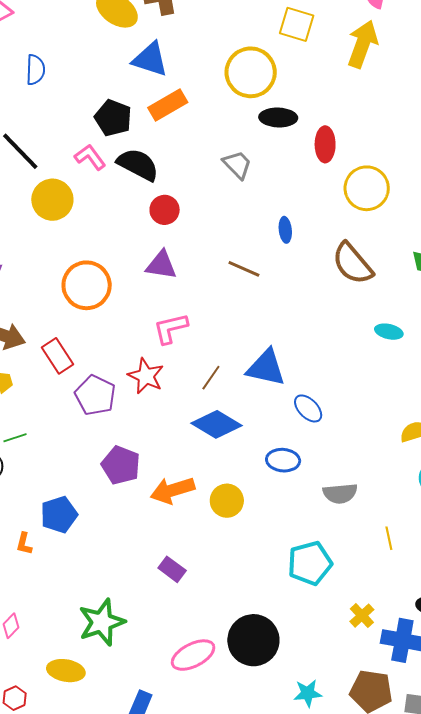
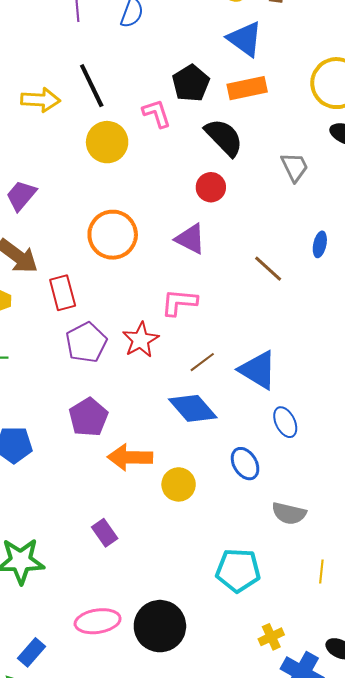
black semicircle: (138, 165) -> (224, 137), moved
blue ellipse: (283, 460) -> (245, 464), turned 36

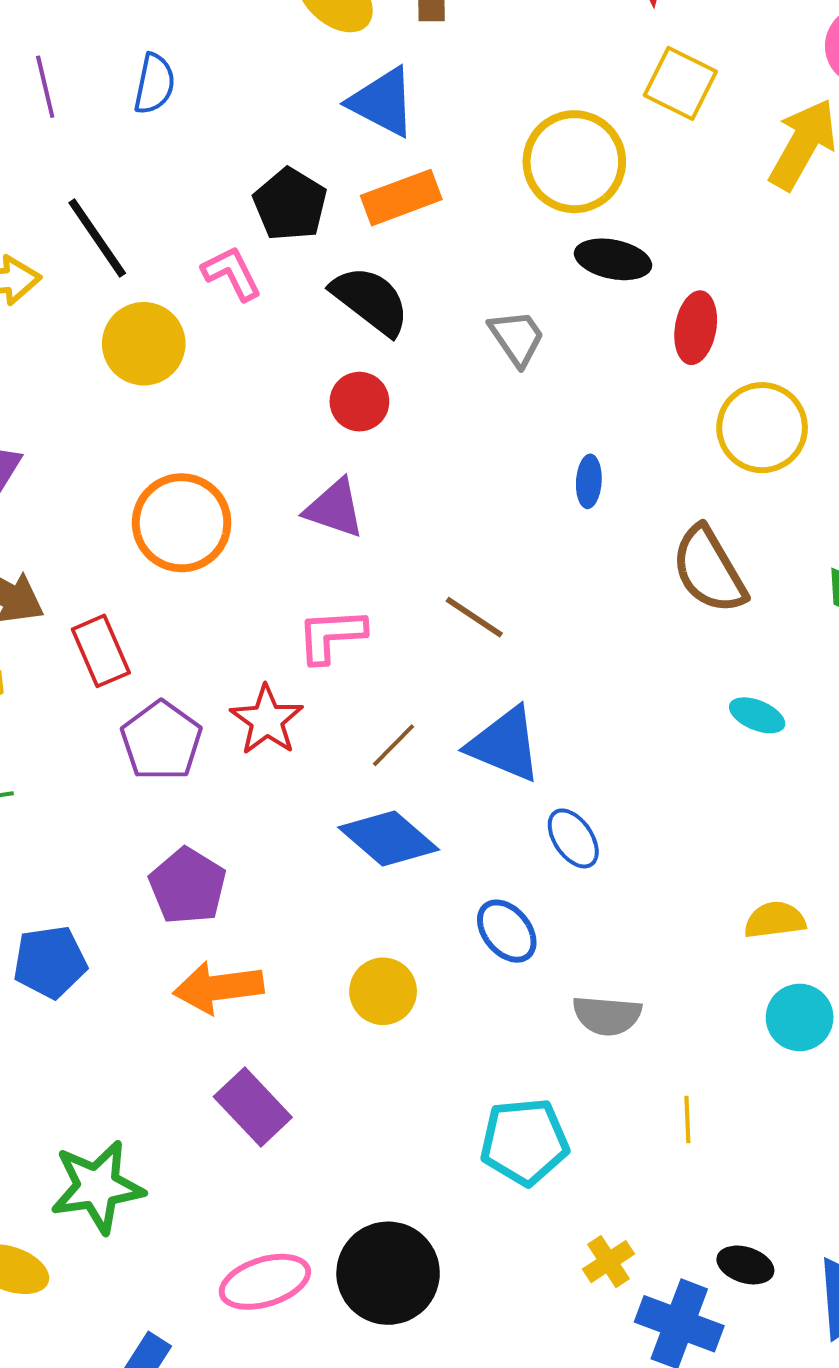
brown line: (268, 269) -> (474, 617), moved
orange arrow: (130, 457) -> (218, 988), moved
purple rectangle: (105, 533) -> (253, 1107), size x1.4

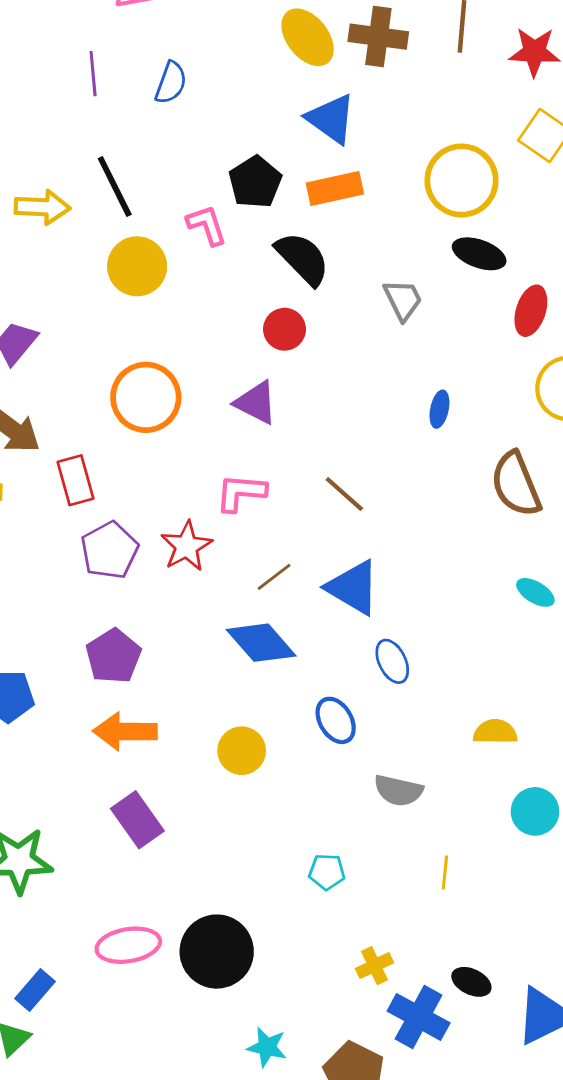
yellow semicircle: (775, 920) -> (495, 732), moved
cyan pentagon: (524, 1142) -> (327, 872), size x0.6

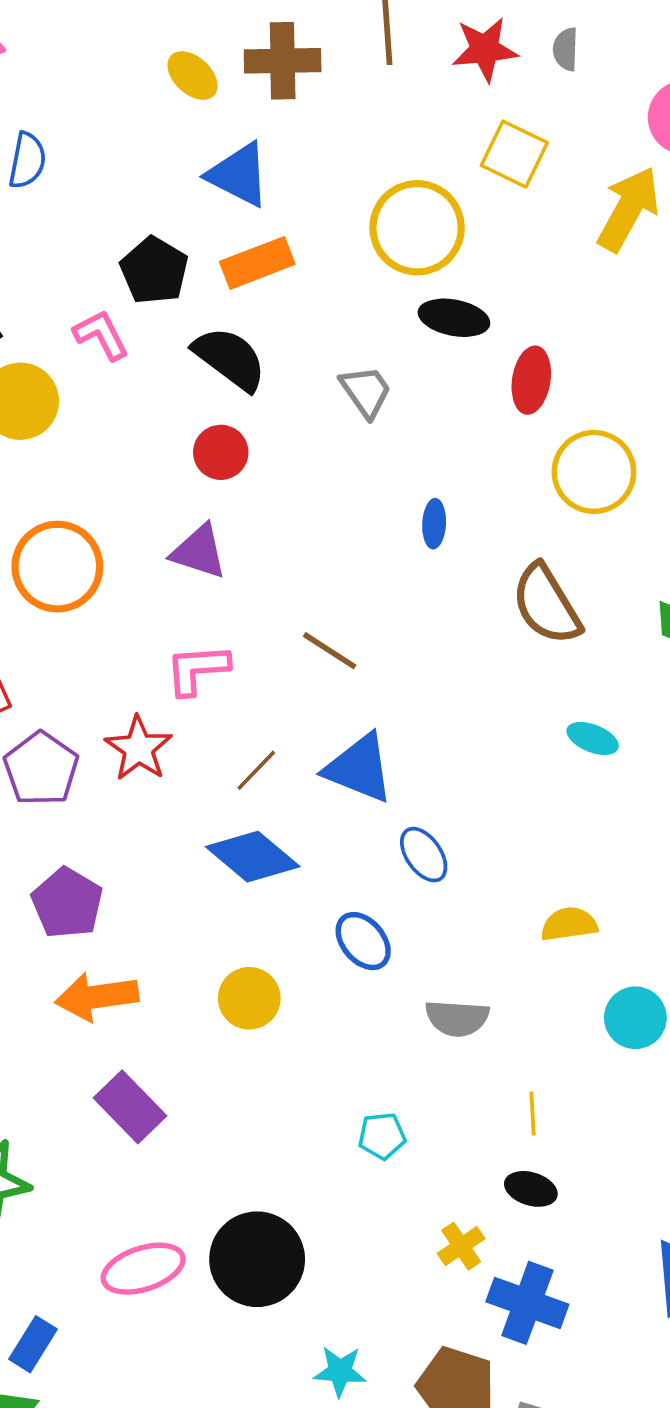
yellow ellipse: (308, 37) -> (193, 76), size x0.7
black ellipse: (471, 982) -> (531, 1189), moved

